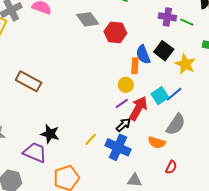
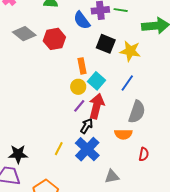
blue semicircle: (143, 55) -> (82, 20), moved
cyan square: (160, 96) -> (97, 81), moved
blue cross: (118, 147) -> (87, 149), turned 35

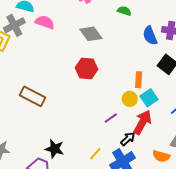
red hexagon: (54, 39) -> (86, 69), moved
purple line: (79, 106) -> (111, 118), moved

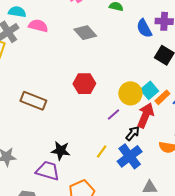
red hexagon: (86, 69) -> (84, 84), moved
orange rectangle: (139, 80) -> (162, 97), moved, turned 49
yellow circle: (130, 99) -> (130, 93), size x1.5

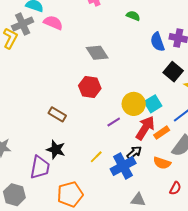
gray diamond: (85, 33) -> (97, 53), moved
orange rectangle: (162, 97) -> (162, 133), moved
brown rectangle: (33, 101) -> (57, 114), moved, size x0.7
black arrow: (133, 133) -> (134, 153), moved
purple trapezoid: (48, 171) -> (40, 167), turned 75

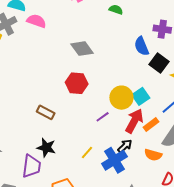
blue semicircle: (157, 42) -> (141, 46), moved

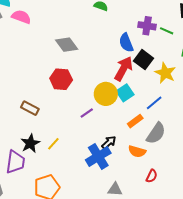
red arrow: (134, 121) -> (123, 69), moved
black star: (46, 148) -> (30, 143), turned 30
yellow line: (87, 152) -> (53, 144), moved

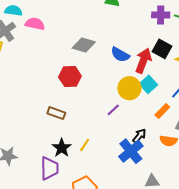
blue semicircle: (126, 43) -> (120, 55), moved, turned -30
gray diamond: (67, 45) -> (84, 45), turned -30
red hexagon: (61, 79) -> (70, 76), moved

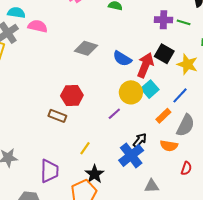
red hexagon: (70, 76) -> (72, 96), moved
black star: (62, 148) -> (94, 174), moved

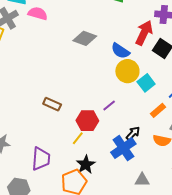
red arrow: (145, 65) -> (144, 33), moved
yellow circle: (131, 92) -> (127, 71), moved
red hexagon: (72, 96) -> (87, 121), moved

